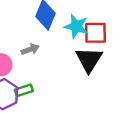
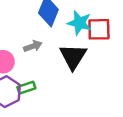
black triangle: (89, 60) -> (73, 57), moved

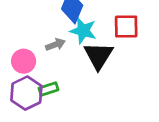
cyan star: (80, 23) -> (83, 31), moved

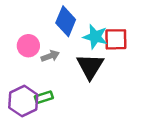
cyan star: (83, 31) -> (95, 37), moved
pink circle: (24, 61) -> (28, 46), moved

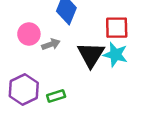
cyan star: (95, 37) -> (115, 55), moved
green rectangle: (44, 97) -> (56, 96), moved

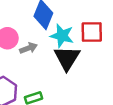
cyan star: (115, 55) -> (62, 36), moved

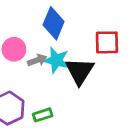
cyan star: (62, 36) -> (56, 60), moved

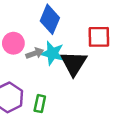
green rectangle: (43, 115) -> (40, 104), turned -60

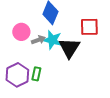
green rectangle: (40, 104) -> (36, 74), moved

